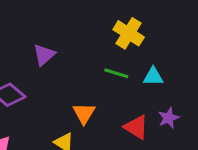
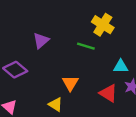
green line: (116, 73) -> (86, 46), moved
cyan triangle: (153, 76) -> (121, 66), moved

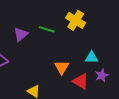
green line: (86, 46) -> (47, 29), moved
orange triangle: (70, 83) -> (62, 67), moved

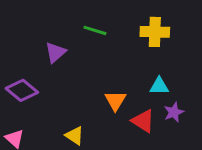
yellow cross: (76, 20) -> (155, 32), moved, turned -30
green line: (47, 29) -> (95, 30), moved

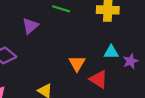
purple star: (174, 112) -> (131, 61), moved

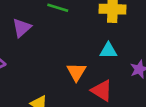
cyan triangle: (111, 52) -> (108, 50), moved

